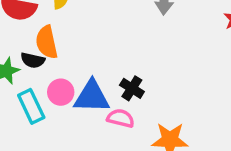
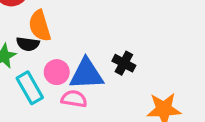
pink semicircle: (121, 118) -> (74, 99), moved

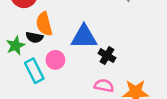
blue triangle: (86, 74) -> (84, 37), moved
pink semicircle: (74, 99) -> (104, 86), moved

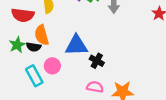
green star: (15, 46) -> (17, 45), moved

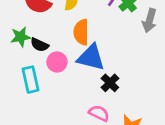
orange semicircle: (42, 35) -> (81, 32), moved
pink circle: (52, 66) -> (57, 62), moved

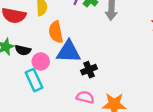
cyan rectangle: (31, 80) -> (34, 80), moved
black cross: (110, 83) -> (89, 70), turned 35

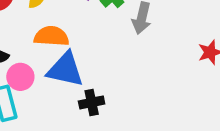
orange semicircle: (56, 32) -> (51, 36), turned 95

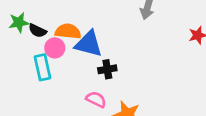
orange semicircle: (51, 36) -> (68, 31), moved

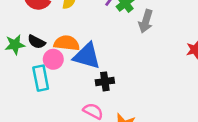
green star: (19, 22) -> (15, 45), moved

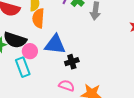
black semicircle: (37, 42) -> (15, 40), size x1.6
orange semicircle: (67, 43) -> (38, 18), moved, turned -84

